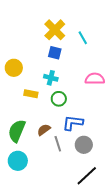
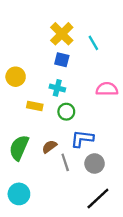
cyan circle: (18, 161) -> (19, 194), moved

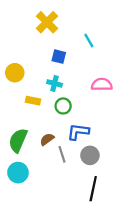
yellow cross: (62, 34) -> (47, 22), moved
cyan circle: (19, 194) -> (18, 173), moved
black line: (98, 198) -> (93, 189), turned -35

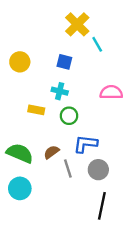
yellow cross: (47, 22) -> (77, 24), moved
yellow circle: (15, 73) -> (20, 62), moved
green semicircle: (18, 140) -> (20, 153), turned 90

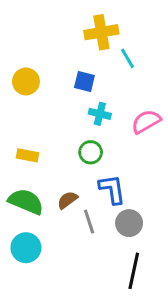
yellow cross: (77, 24) -> (101, 32), turned 35
cyan cross: (60, 91) -> (100, 114), moved
pink semicircle: (111, 92) -> (146, 121), turned -30
yellow rectangle: (36, 110) -> (27, 155), moved
blue L-shape: (85, 144) -> (112, 189), turned 75

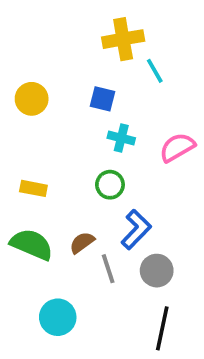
blue L-shape: (112, 189) -> (136, 229), turned 52
cyan circle: (26, 248) -> (58, 317), moved

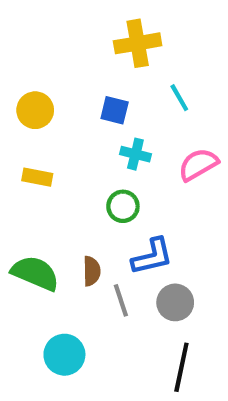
cyan line: (155, 71) -> (179, 98), moved
yellow rectangle: (33, 188) -> (37, 177), moved
blue L-shape: (136, 229) -> (152, 256), turned 33
brown semicircle: (82, 243) -> (92, 271), turned 125

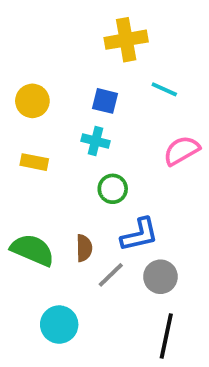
cyan line: (179, 98) -> (164, 89), turned -36
cyan cross: (135, 154) -> (95, 141), moved
gray line: (121, 300) -> (111, 275), turned 64

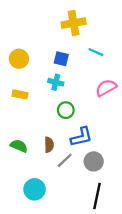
green semicircle: (32, 250) -> (19, 146), size x0.7

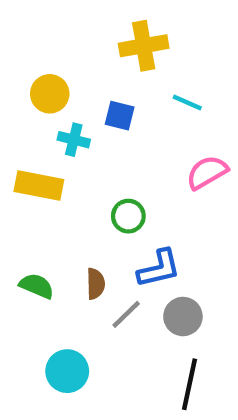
yellow circle: (19, 59) -> (50, 94), moved
cyan cross: (56, 82) -> (74, 140), moved
yellow rectangle: (20, 94) -> (39, 185), size x1.5

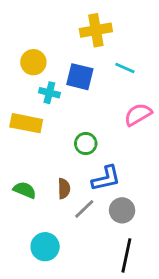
blue square: (120, 116) -> (80, 77), size x1.4

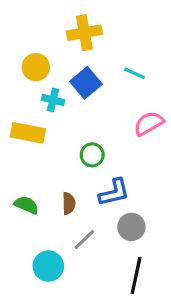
yellow cross: (96, 30) -> (84, 33), moved
blue square: (80, 77) -> (86, 83), turned 36
gray line: (84, 209) -> (84, 239), moved

